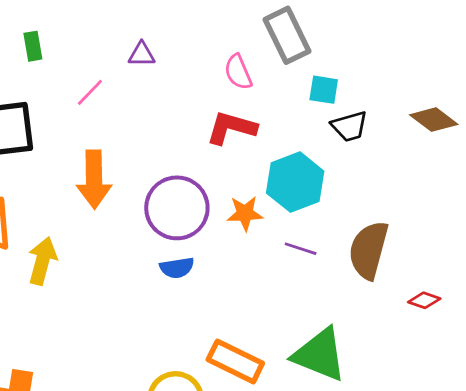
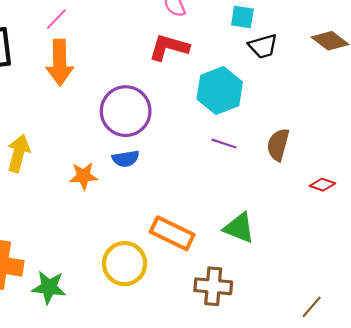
orange arrow: (94, 179) -> (60, 62), moved
orange star: (245, 213) -> (83, 176), moved
brown semicircle: (369, 250) -> (278, 145), size x0.7
green triangle: (320, 355) -> (239, 228), size x0.7

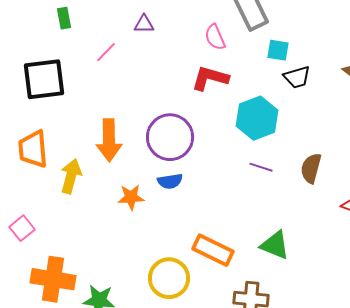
orange arrow: (60, 62) -> (109, 140), moved

